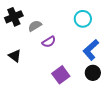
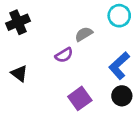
cyan circle: (83, 19) -> (119, 16), moved
gray semicircle: (35, 26) -> (84, 34), moved

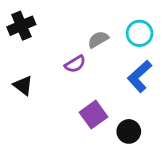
cyan circle: (119, 16) -> (140, 33), moved
black circle: (122, 96) -> (129, 131), moved

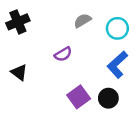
gray semicircle: (98, 39) -> (83, 21), moved
black circle: (129, 131) -> (108, 98), moved

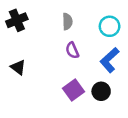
gray semicircle: (83, 21) -> (67, 21), moved, turned 119
purple semicircle: (63, 54) -> (72, 50), moved, turned 98

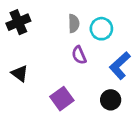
cyan circle: (110, 26) -> (101, 29), moved
purple square: (73, 90) -> (62, 99), moved

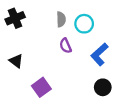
purple square: (62, 99) -> (41, 87), moved
black circle: (111, 100) -> (103, 87), moved

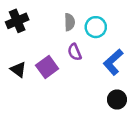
purple square: (41, 87) -> (47, 67), moved

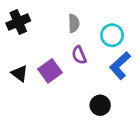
cyan circle: (96, 27) -> (112, 35), moved
black circle: (117, 100) -> (100, 105), moved

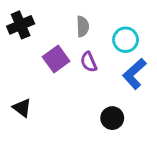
purple square: (50, 71) -> (56, 59), moved
black triangle: (20, 74) -> (22, 108), moved

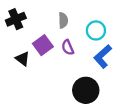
black triangle: (22, 108) -> (23, 59), moved
black circle: (112, 118) -> (86, 90), size x1.5

